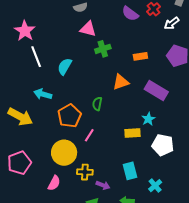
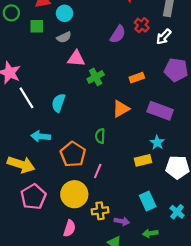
purple semicircle: (130, 14) -> (118, 34), turned -84
pink pentagon: (19, 163) -> (33, 197), moved

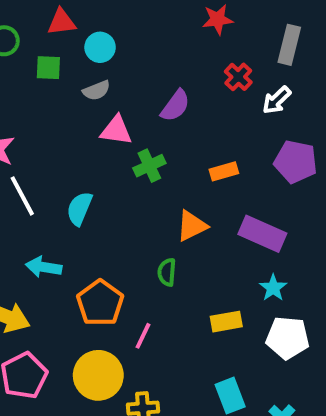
purple semicircle: (118, 34) -> (175, 106), moved
green semicircle: (100, 136) -> (167, 272), moved
cyan star: (157, 143) -> (273, 288), moved

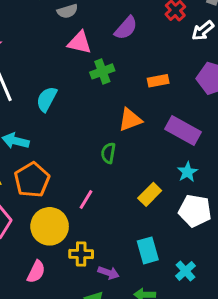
orange pentagon: (100, 303) -> (32, 180), moved
yellow rectangle: (226, 322) -> (150, 194), turned -40

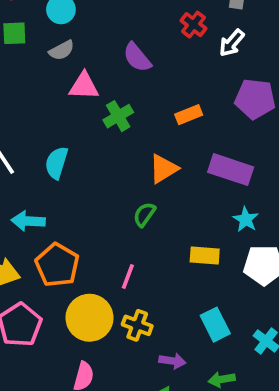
purple semicircle: (126, 28) -> (137, 57), turned 110
green semicircle: (108, 153) -> (144, 214), turned 36
yellow rectangle: (150, 194) -> (205, 255), turned 60
yellow cross: (81, 254) -> (137, 325), moved, turned 30

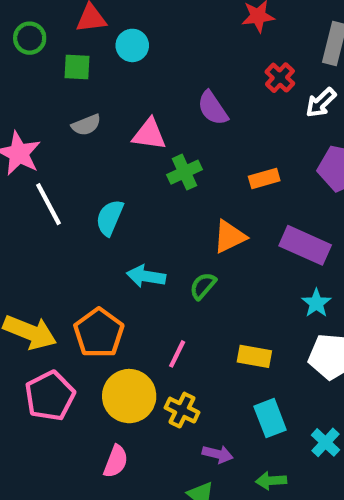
gray semicircle: (62, 50) -> (86, 125), moved
cyan arrow: (28, 221) -> (146, 276), moved
yellow rectangle: (205, 255) -> (254, 356), moved

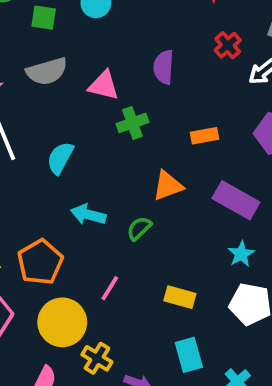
purple semicircle: (213, 108) -> (164, 67), turned 32
gray semicircle: (86, 125) -> (47, 71), size x1.5
yellow cross: (182, 410) -> (97, 358), moved

